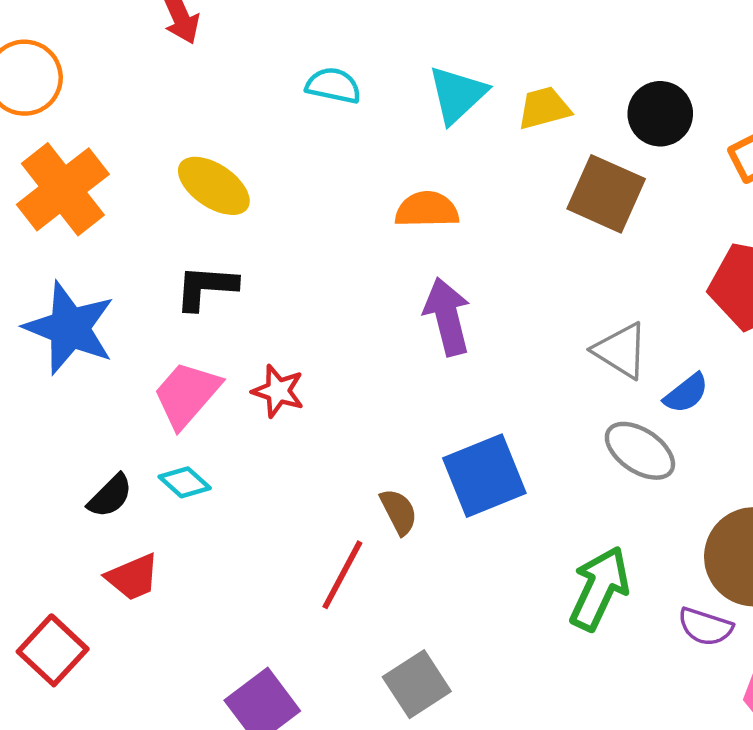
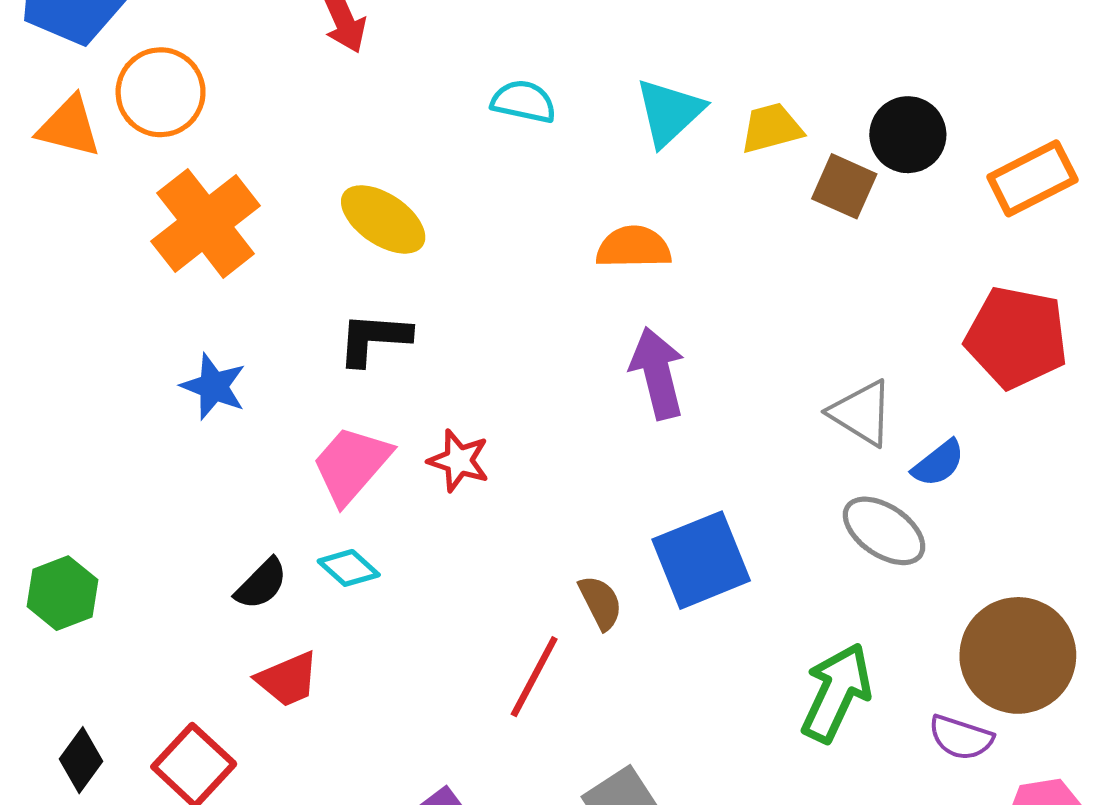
brown square: (606, 194) -> (844, 186), moved, size x0.7
blue star: (70, 328) -> (214, 386), size x0.6

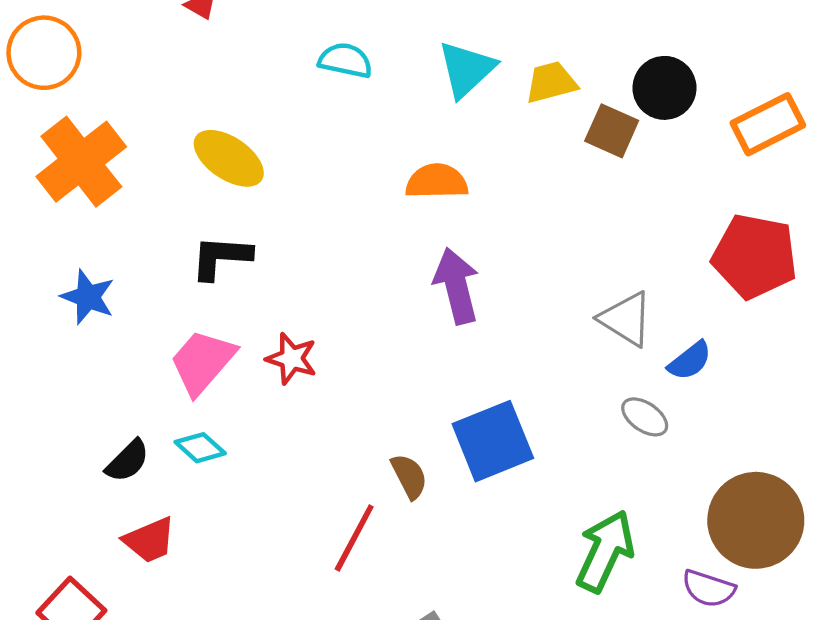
gray ellipse: (884, 531) -> (645, 417), size x0.7

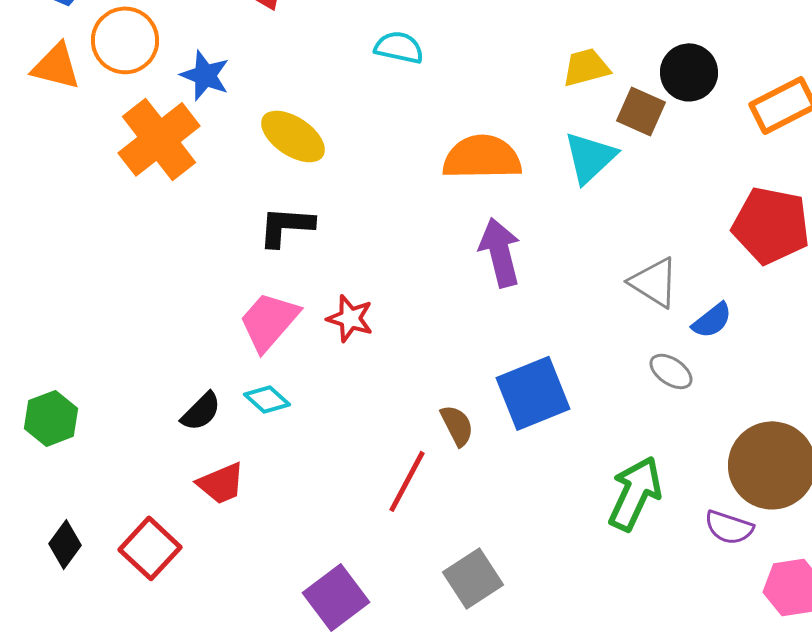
cyan triangle: (466, 69) -> (590, 157), moved
orange semicircle: (437, 181) -> (482, 157), size x1.4
blue star: (88, 297) -> (205, 75), moved

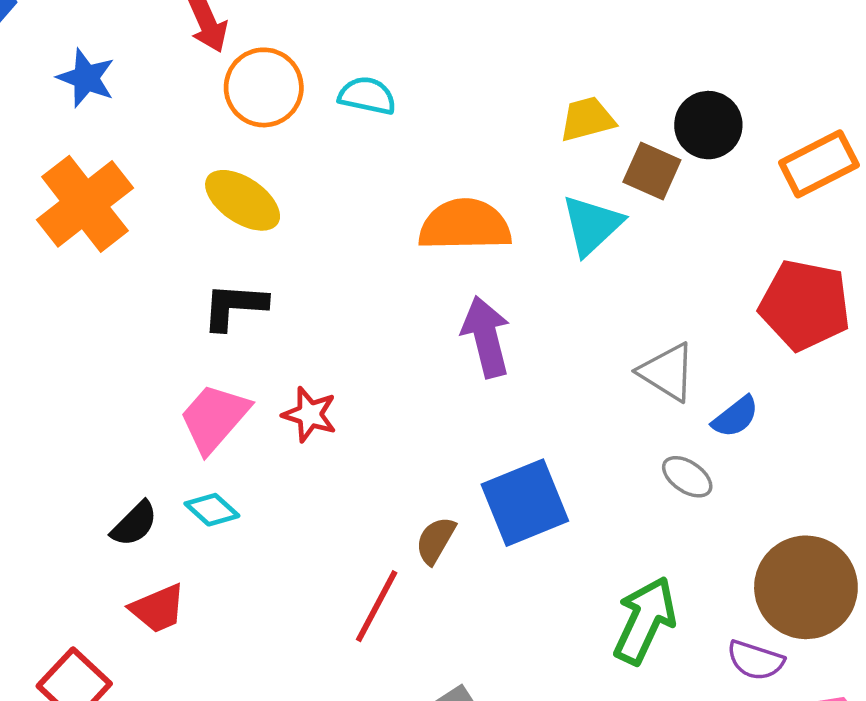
orange circle: (125, 40) -> (264, 87), moved
blue star: (205, 75) -> (86, 78), moved
brown semicircle: (457, 425) -> (435, 540), turned -123

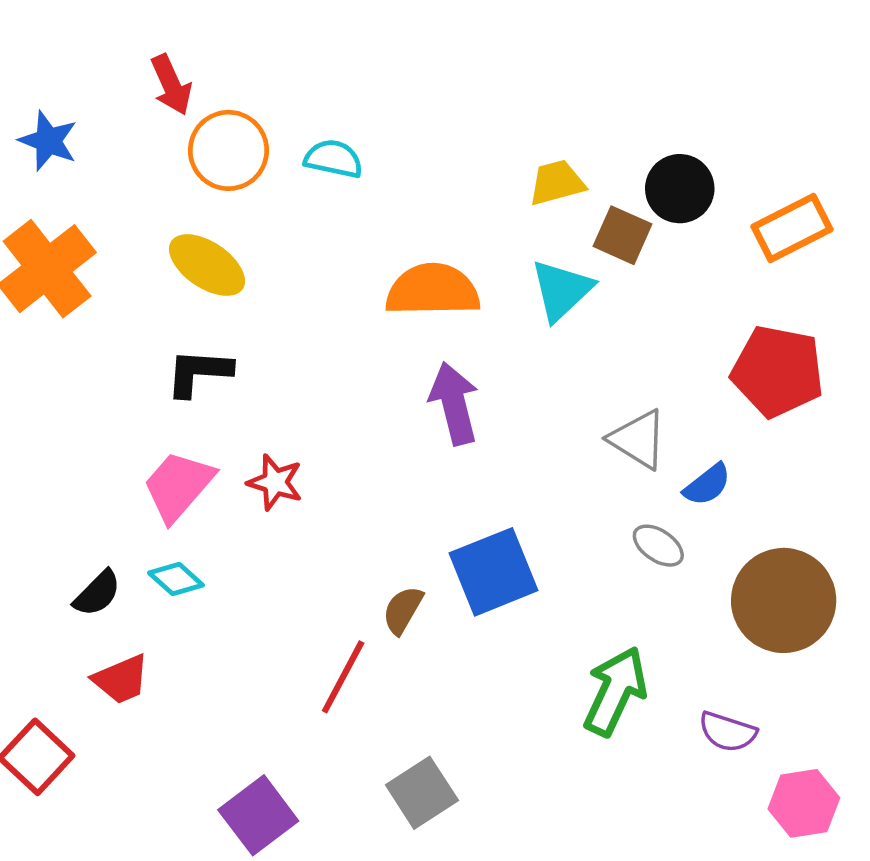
brown circle: (806, 587) -> (784, 600), moved

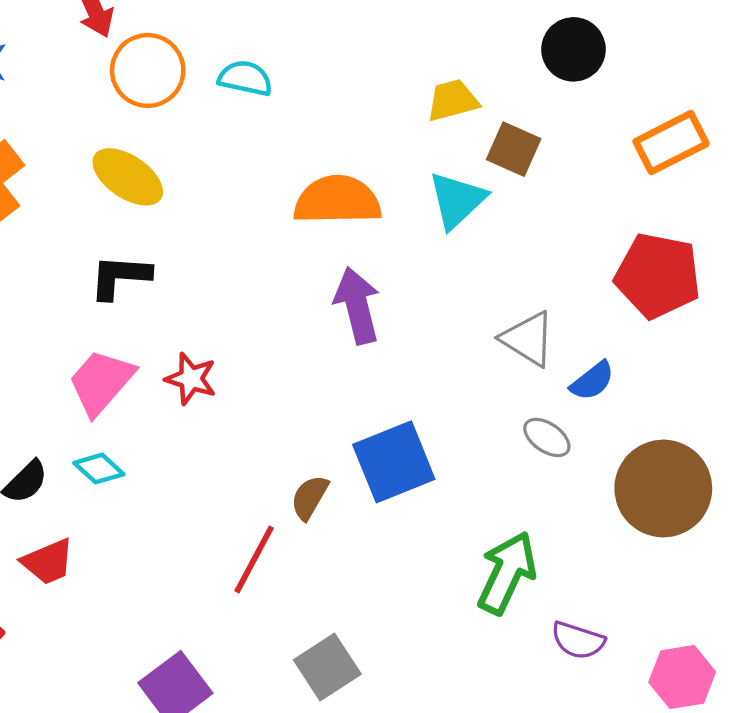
black circle: (680, 189) -> (573, 49), moved
purple semicircle: (728, 732) -> (578, 640), moved

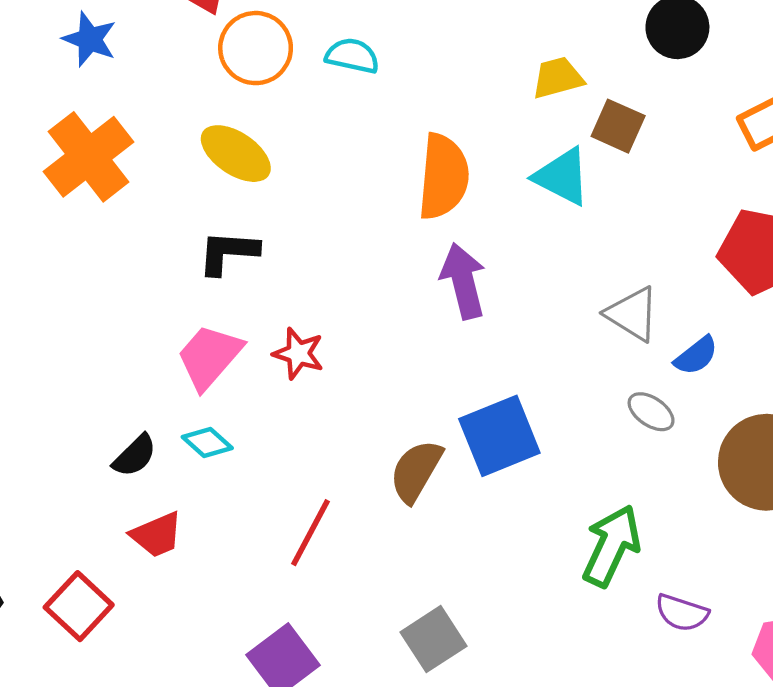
orange semicircle: (337, 200) -> (443, 177), turned 96
cyan triangle: (457, 200) -> (562, 177), turned -50
brown semicircle: (310, 497) -> (416, 471), size x1.4
red line: (254, 559) -> (310, 533), moved

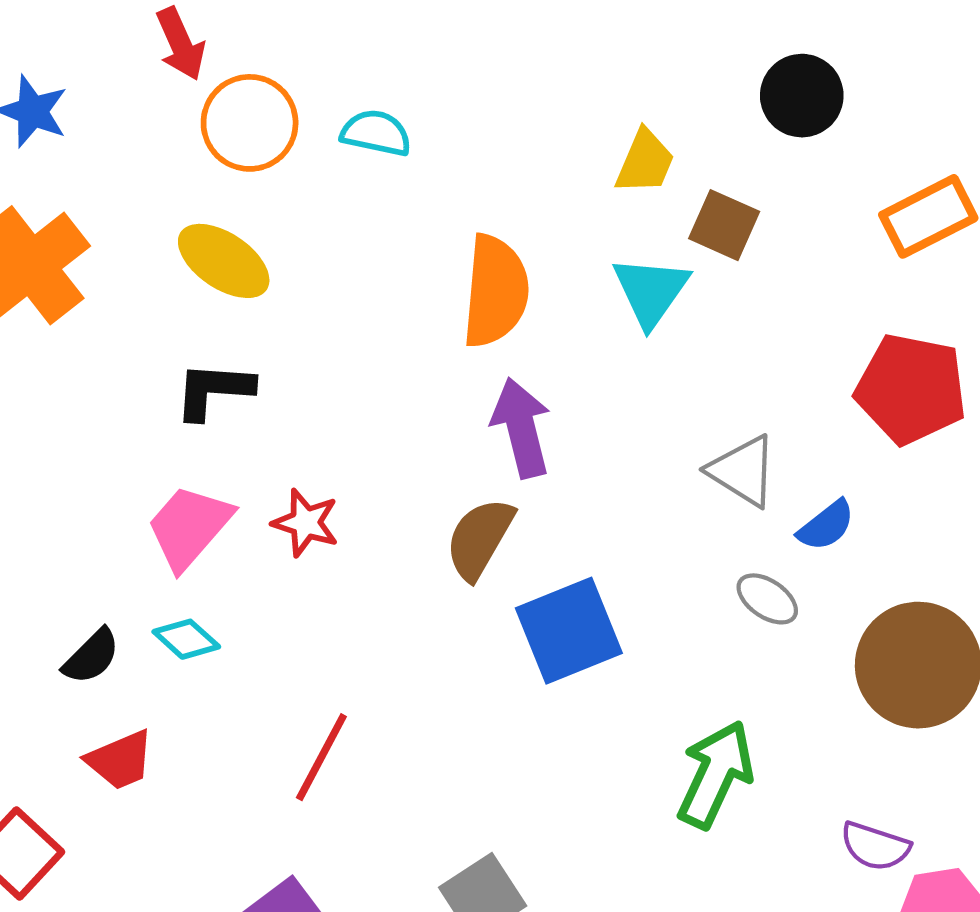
yellow trapezoid: (558, 78) -> (645, 162), turned 128
cyan triangle: (562, 177) -> (651, 291), turned 38
brown semicircle: (416, 471) -> (480, 539), moved
purple semicircle: (682, 613) -> (875, 846), moved

